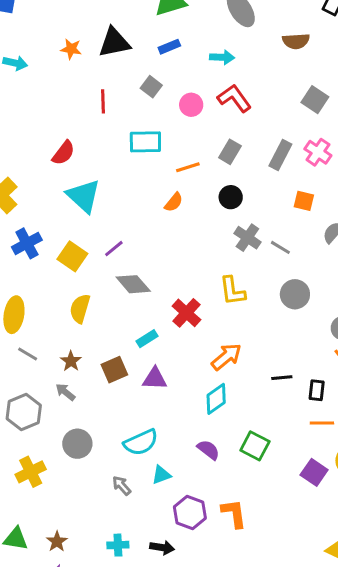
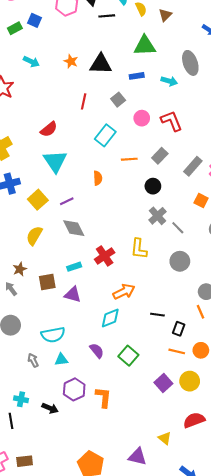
cyan arrow: (222, 57) -> (169, 81), moved
cyan rectangle: (145, 142) -> (105, 135), turned -65
orange semicircle: (174, 202) -> (98, 178), moved, turned -56

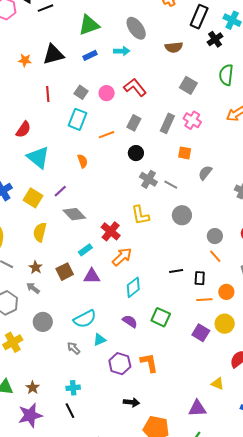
gray square: (118, 100) -> (81, 92), moved
orange arrow: (124, 292) -> (122, 257), moved
black arrow: (50, 408) -> (131, 402), moved

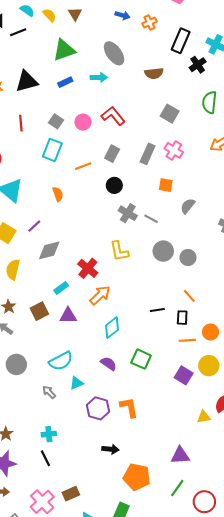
gray diamond: (74, 214) -> (49, 250), turned -60
gray circle: (215, 236) -> (188, 258), moved
orange line: (215, 256) -> (189, 296), moved
yellow triangle: (218, 384) -> (204, 417), moved, turned -32

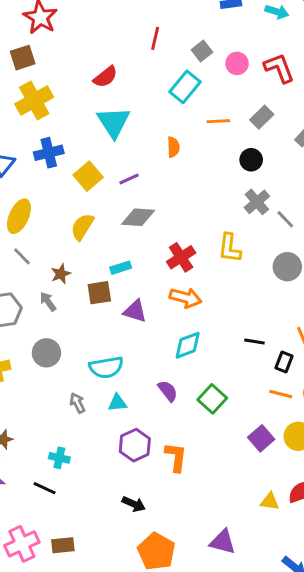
cyan rectangle: (61, 288) -> (121, 268), moved
orange arrow: (100, 295) -> (186, 298), turned 40
black line: (45, 458) -> (45, 488), turned -56

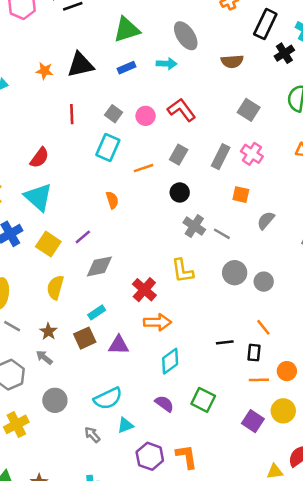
cyan triangle: (114, 122) -> (38, 197), moved

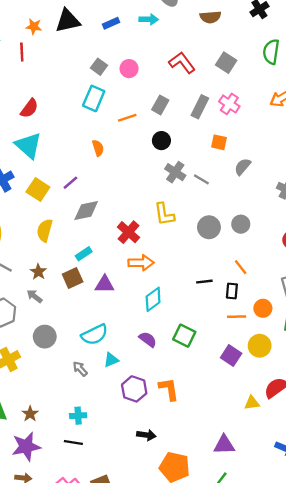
red L-shape: (181, 110) -> (182, 63), moved
red line: (72, 114) -> (22, 52), moved
gray circle: (235, 273) -> (209, 227), moved

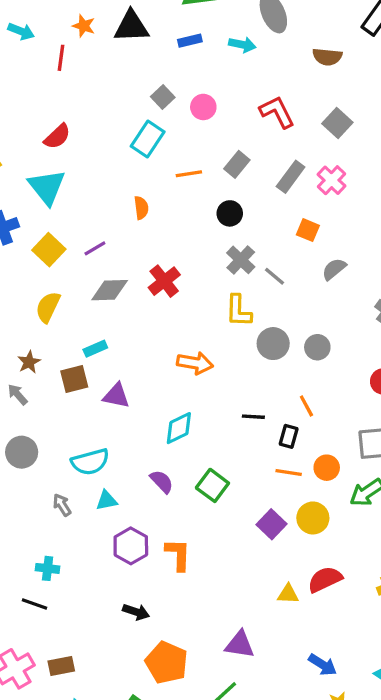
yellow L-shape: (164, 214) -> (238, 311), moved
red cross: (128, 232) -> (164, 281), moved
orange arrow: (141, 263) -> (195, 363), moved

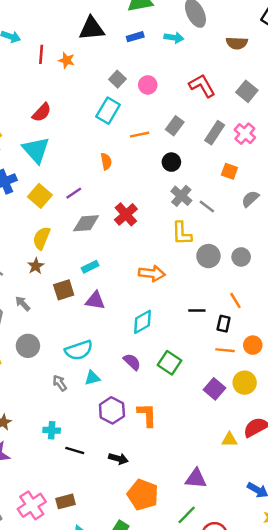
orange star: (84, 26) -> (67, 60), moved
cyan rectangle: (95, 349) -> (90, 267), moved
brown star: (29, 362) -> (36, 266), moved
black line: (34, 604) -> (75, 451), moved

